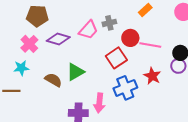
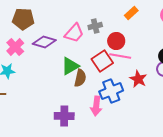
pink line: (150, 45) -> (120, 56), moved
green triangle: (75, 72) -> (70, 66), moved
brown semicircle: (53, 80) -> (80, 78), moved, turned 72
pink arrow: (99, 103) -> (96, 106), moved

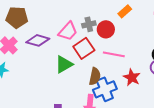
red circle: (116, 41) -> (106, 29), moved
red square: (102, 61) -> (84, 48), moved
brown semicircle: (80, 78) -> (95, 76), moved

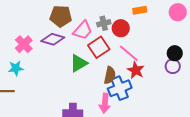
orange rectangle: (125, 11) -> (140, 10), turned 32
brown pentagon: (17, 17) -> (61, 16), moved
pink line: (114, 54) -> (129, 53), turned 30
red star: (132, 77) -> (136, 70), moved

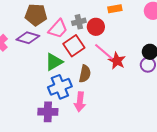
red star: (136, 70) -> (117, 61), moved
blue cross: (120, 88) -> (60, 87), moved

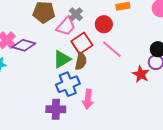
gray cross: (79, 22) -> (76, 14), moved, turned -32
purple diamond: (28, 38) -> (24, 45), moved
red star: (117, 61) -> (141, 74), moved
brown semicircle: (85, 74) -> (81, 61), moved

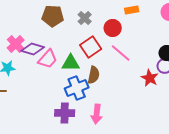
pink trapezoid: (66, 26) -> (48, 59), moved
green triangle: (62, 59) -> (71, 63), turned 30
brown semicircle: (81, 61) -> (94, 75), moved
pink arrow: (88, 99) -> (97, 114), moved

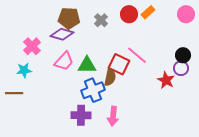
orange rectangle: (132, 10) -> (148, 12), turned -32
red circle: (113, 28) -> (129, 14), moved
red square: (91, 47) -> (119, 64), moved, turned -30
purple diamond: (33, 49) -> (62, 34), moved

